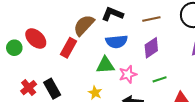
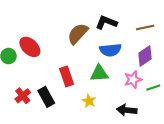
red rectangle: (69, 48) -> (67, 76), moved, turned -48
pink star: (128, 74) -> (133, 80), moved

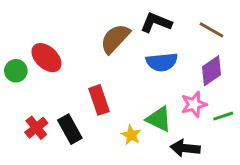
brown line: (145, 28) -> (211, 30), turned 42
green triangle: (99, 73) -> (159, 119), moved, turned 30

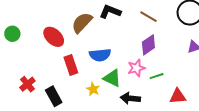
red ellipse: (46, 58) -> (54, 37), moved
blue semicircle: (162, 62) -> (100, 55), moved
green circle: (16, 71) -> (12, 34), moved
black rectangle: (70, 129) -> (54, 96), moved

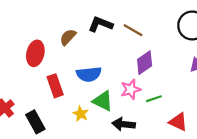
brown line: (148, 17) -> (133, 30), moved
brown semicircle: (82, 23) -> (68, 37), size x0.7
red ellipse: (54, 37) -> (35, 53), turned 60
red triangle: (178, 96) -> (178, 122), turned 30

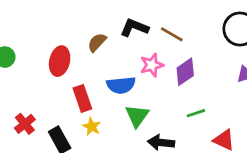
pink star: (131, 89) -> (152, 65), moved
green triangle: (103, 101) -> (137, 116), turned 40
yellow star: (81, 114) -> (92, 127), moved

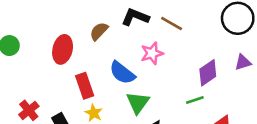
purple diamond: (185, 72) -> (208, 73), moved
blue semicircle: (121, 85) -> (122, 73), turned 44

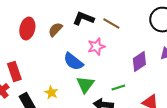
red ellipse: (63, 49) -> (27, 29), moved
red rectangle: (85, 86) -> (14, 72), moved
green line: (195, 100) -> (118, 88), moved

